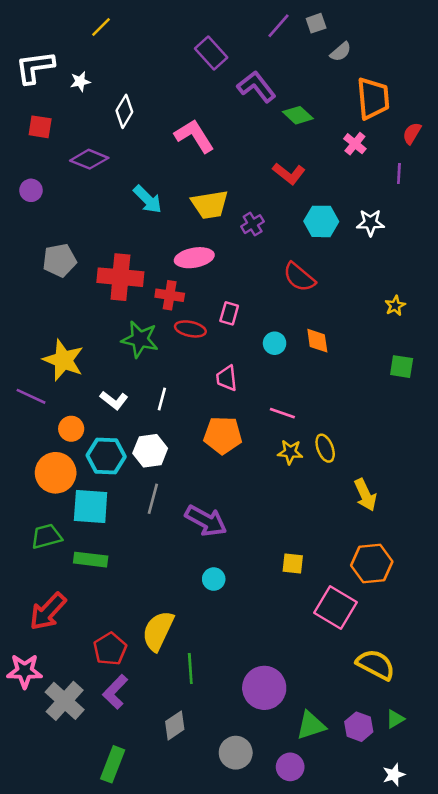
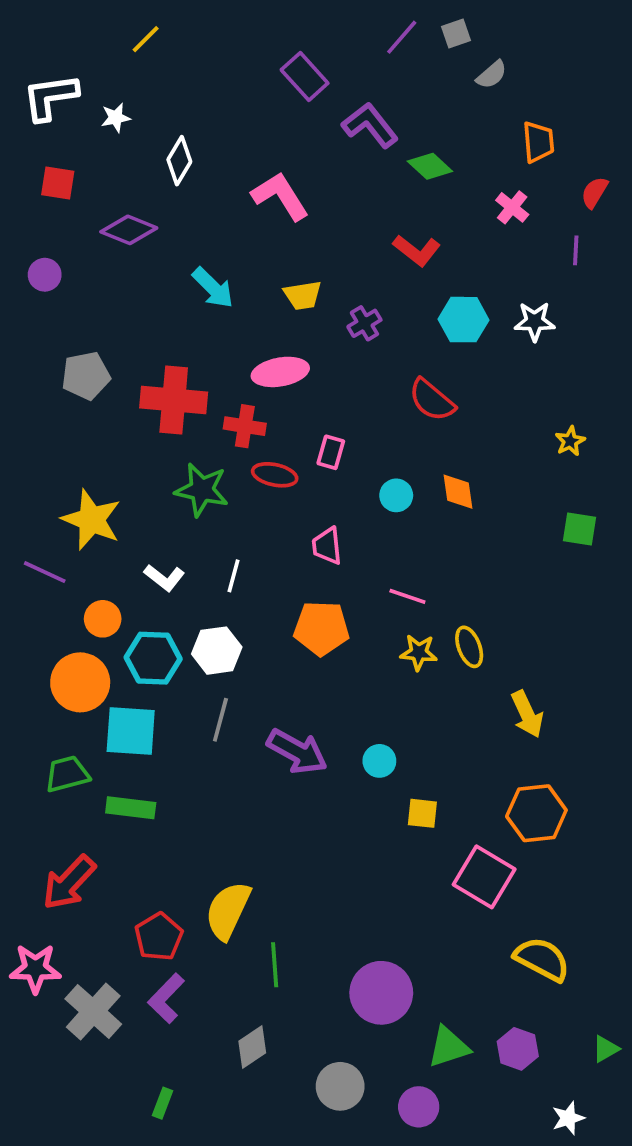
orange trapezoid: (373, 98) -> (538, 142), size x0.7
yellow trapezoid: (210, 205) -> (303, 295), size x0.7
cyan circle: (214, 579) -> (379, 761), moved
green triangle: (395, 719) -> (606, 1049), moved
green rectangle: (113, 764) -> (162, 1103), size x0.6

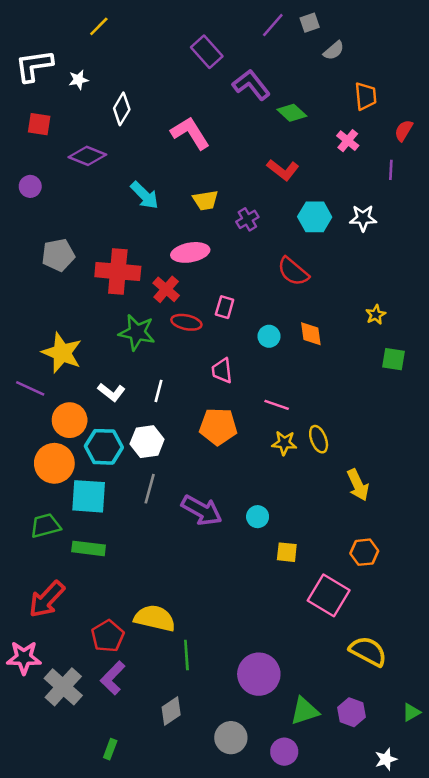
red cross: (245, 426) -> (166, 289), turned 32
yellow star: (570, 441) -> (376, 315), moved
orange circle: (103, 619) -> (70, 420), size x1.4
orange hexagon: (536, 813) -> (364, 552), size x0.7
yellow semicircle: (228, 911) -> (155, 618), turned 78

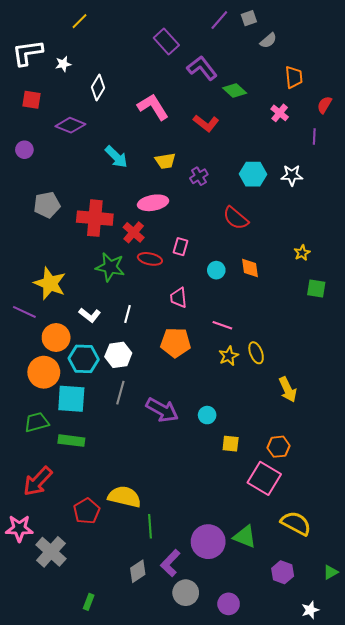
red L-shape: (283, 170) -> (206, 123), moved
yellow star: (284, 443) -> (229, 356), turned -30
orange hexagon: (364, 552) -> (279, 447), moved
purple L-shape: (113, 678) -> (170, 563), moved
green triangle: (305, 711) -> (245, 537), moved, turned 40

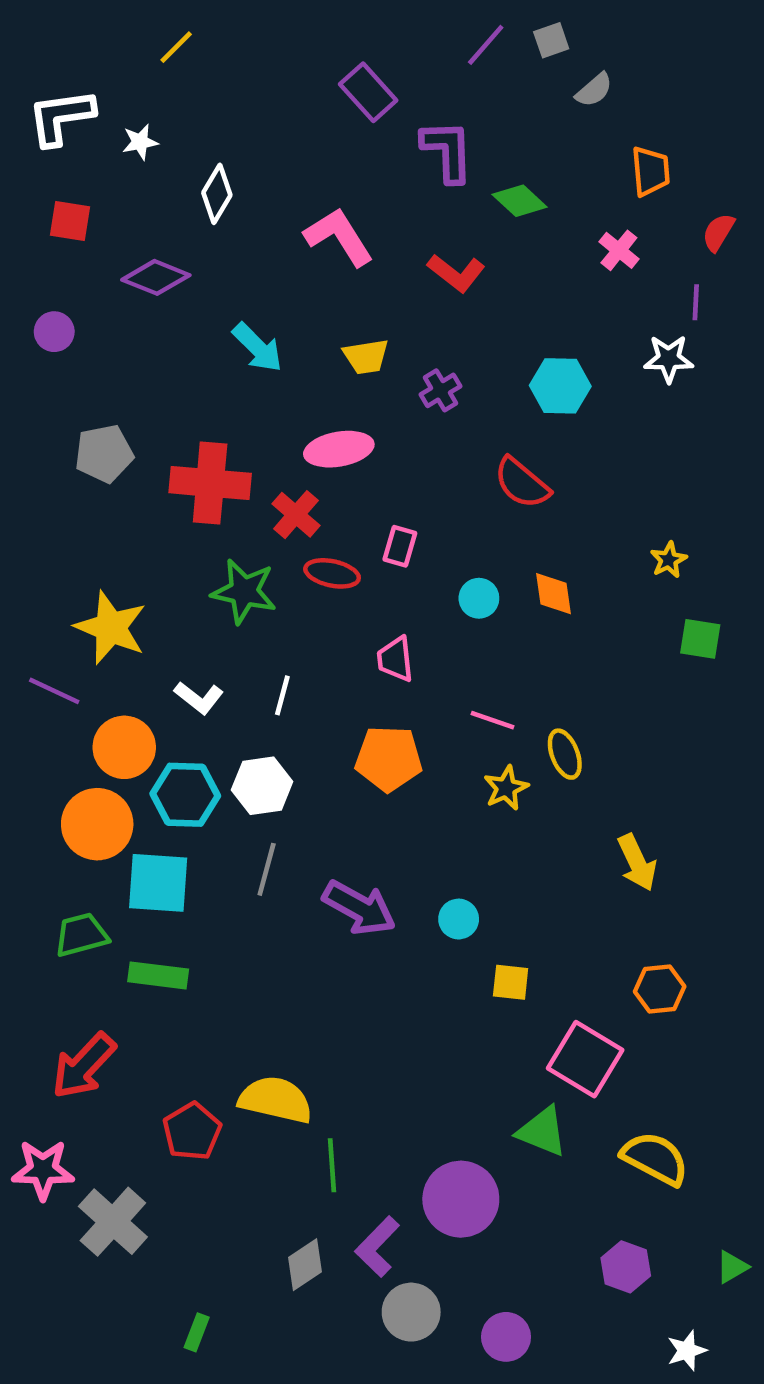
purple L-shape: (202, 68) -> (447, 151), turned 36
white star: (292, 175) -> (669, 359), moved
yellow ellipse: (256, 353) -> (565, 754), moved
orange hexagon: (279, 447) -> (660, 989), moved
green triangle: (245, 537) -> (542, 1131), moved

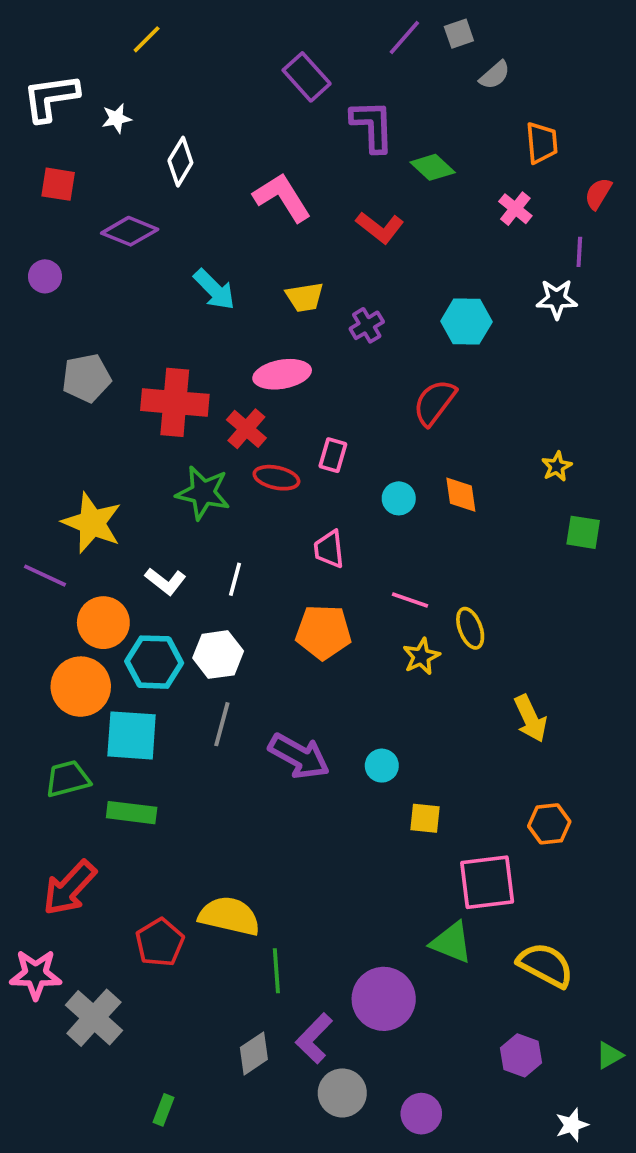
red semicircle: (522, 483) -> (434, 402), turned 87
pink square: (585, 1059) -> (487, 882), turned -38

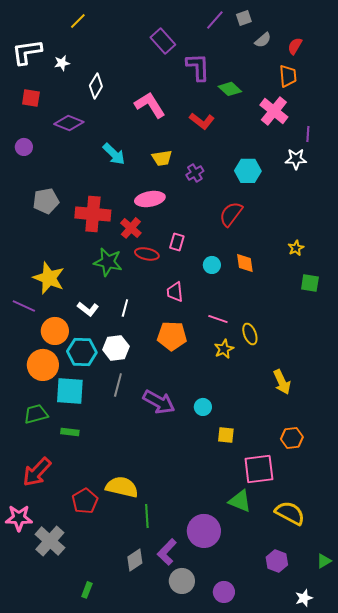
red semicircle: (598, 194) -> (295, 46), moved
pink cross: (515, 209) -> (274, 111), size x1.6
green rectangle: (132, 813) -> (70, 432), size x0.7

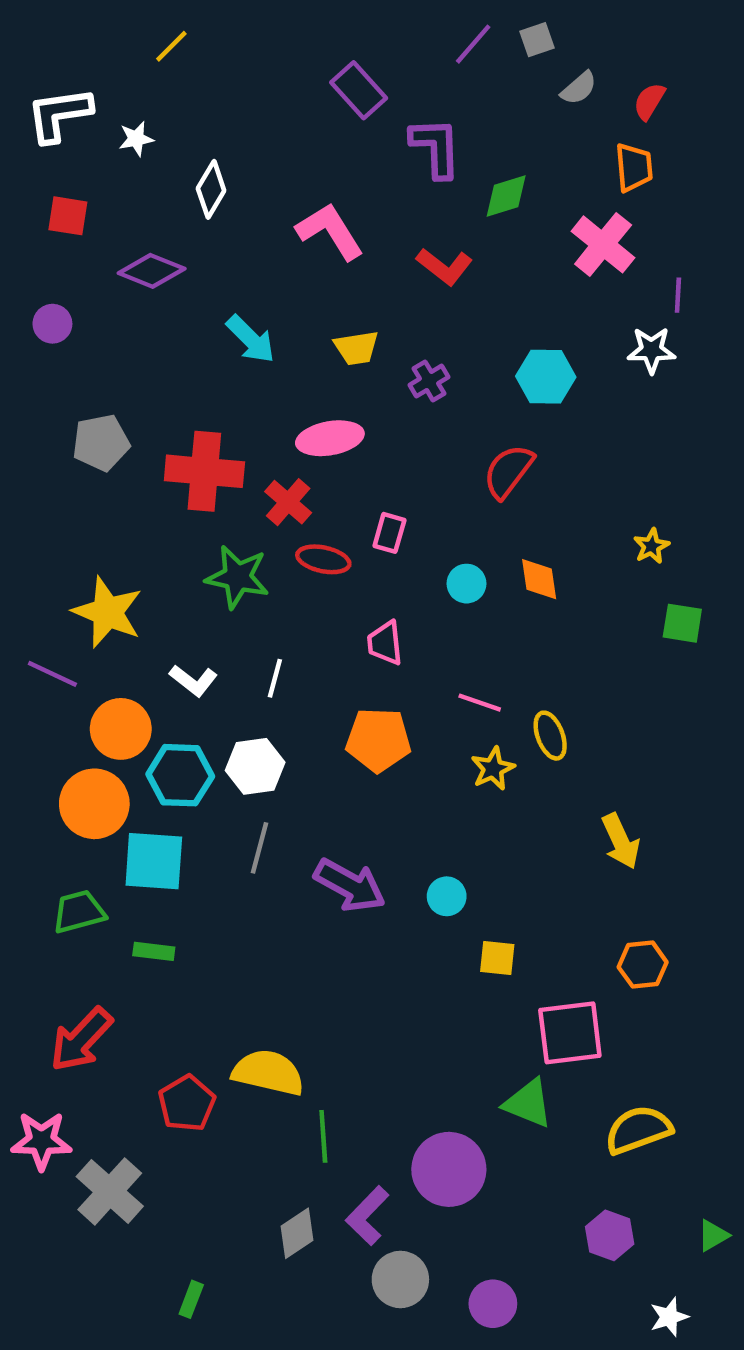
green diamond: (230, 89) -> (506, 196), turned -60
yellow semicircle: (290, 513) -> (638, 1130), turned -48

